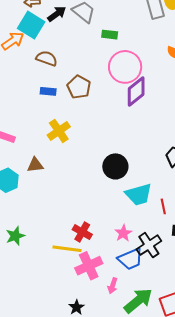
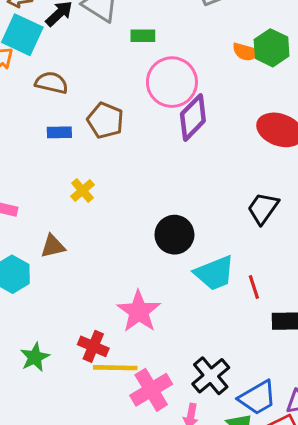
yellow cross: (59, 131) -> (82, 191), size x0.7
red cross: (82, 232) -> (93, 346), moved
pink star: (123, 233) -> (139, 311), moved, size x1.6
black cross: (149, 245) -> (211, 376), moved
blue trapezoid: (130, 259) -> (257, 398), moved

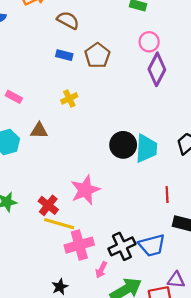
pink circle: (172, 82) -> (149, 42), size x0.6
purple diamond: (193, 117) -> (157, 69), turned -32
cyan trapezoid: (215, 273) -> (146, 148), moved, turned -80
blue trapezoid: (257, 398) -> (152, 245), moved

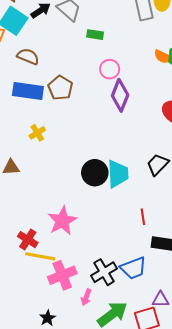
blue rectangle: (64, 55) -> (28, 91), size x1.8

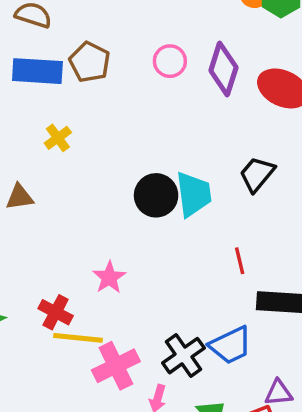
pink circle: (110, 69) -> (170, 61), moved
purple diamond: (120, 95) -> (223, 69), moved
pink star: (62, 221) -> (109, 277), size x0.7

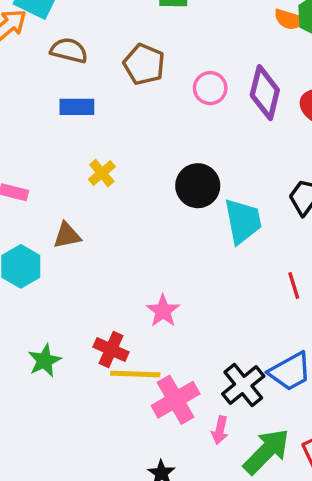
brown pentagon: (90, 62) -> (144, 64), moved
blue rectangle: (37, 71) -> (77, 107), size x0.7
black circle: (156, 195) -> (198, 186), moved

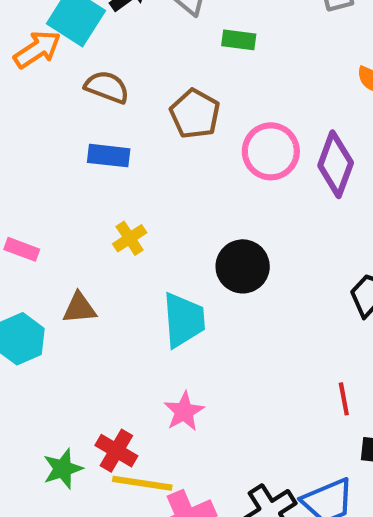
pink circle: (210, 88) -> (271, 151), size x1.4
cyan trapezoid: (243, 221) -> (184, 320), moved
green star: (45, 361) -> (63, 469), moved

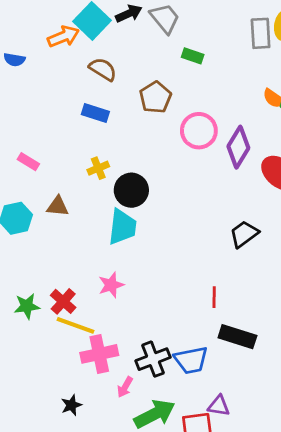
black circle: (243, 266) -> (131, 190), moved

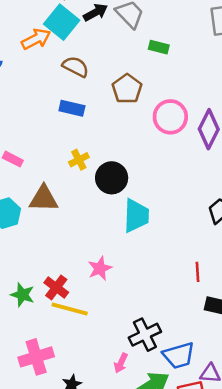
brown triangle: (58, 206) -> (44, 199), size x1.4
cyan trapezoid: (122, 227) -> (136, 216), moved
green star: (27, 306) -> (23, 295), turned 30
pink cross: (99, 354) -> (36, 357), moved
blue trapezoid: (191, 360) -> (179, 355), moved

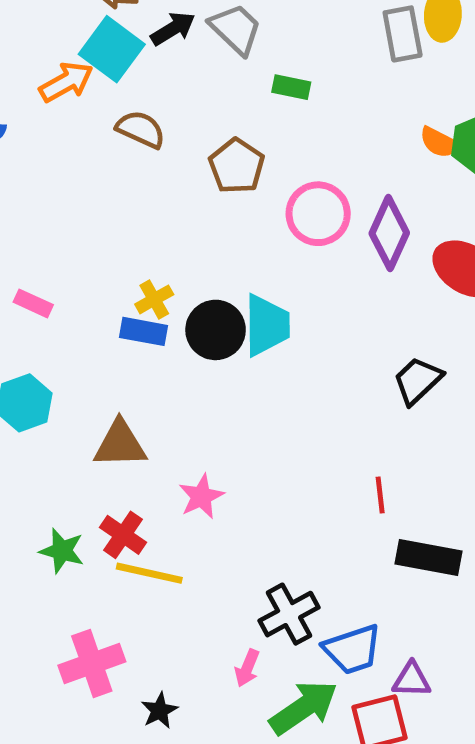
blue rectangle: (72, 108) -> (144, 331), moved
brown triangle: (44, 199) -> (120, 444), moved
cyan trapezoid: (136, 216) -> (267, 325), moved

